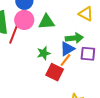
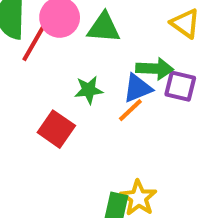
purple square: (88, 54) -> (180, 86), moved
red square: (55, 72) -> (56, 129), moved

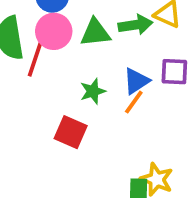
green arrow: (155, 69) -> (135, 25), moved

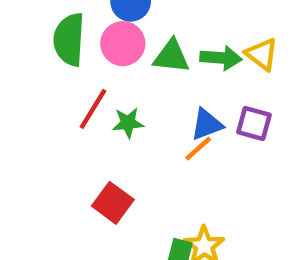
red line: (35, 59) -> (93, 109), moved
green star: (93, 91) -> (128, 123), moved
red square: (71, 132) -> (113, 203), moved

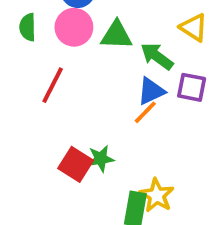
green semicircle: (69, 39) -> (28, 27), size x0.6
green arrow: (221, 58) -> (157, 56), moved, turned -144
green star: (128, 123) -> (101, 159), moved

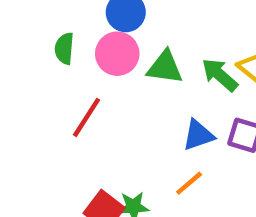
green arrow: (157, 56) -> (220, 75), moved
orange line: (145, 112) -> (189, 183), moved

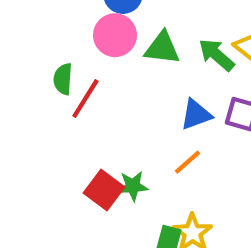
green semicircle: (64, 49) -> (63, 79), moved

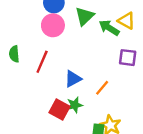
green triangle: (162, 48) -> (85, 16), moved, turned -42
green semicircle: (63, 79) -> (14, 54), moved
blue triangle: (196, 115) -> (73, 79), moved

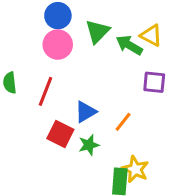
red square: (59, 109) -> (60, 134), moved

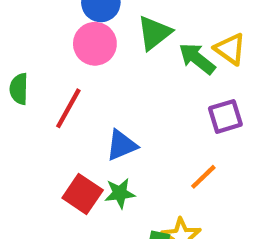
purple square: (154, 82) -> (225, 116), turned -30
orange line: (123, 122) -> (203, 177), moved
red square: (60, 134) -> (83, 194), moved

